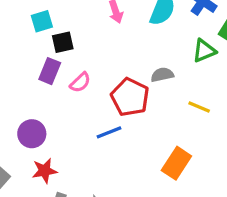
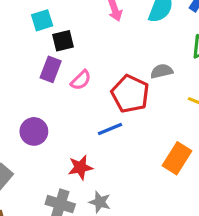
red star: (45, 171) -> (80, 167), moved

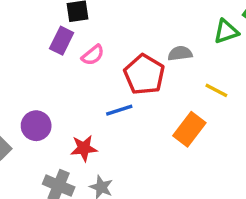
purple circle: (34, 131) -> (36, 126), moved
orange rectangle: (177, 158) -> (189, 129), moved

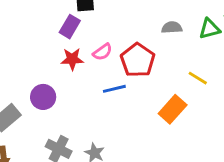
gray semicircle: (180, 53) -> (172, 27), moved
pink semicircle: (93, 55) -> (102, 52), moved
red star: (84, 148) -> (72, 59), moved

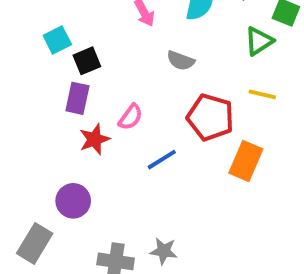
gray semicircle: (172, 27) -> (181, 61), moved, turned -138
red pentagon: (138, 60) -> (210, 117), moved
yellow line: (198, 78) -> (262, 94), moved

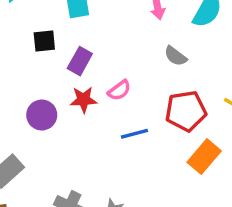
black square: (87, 61) -> (44, 41), moved
red pentagon: (210, 117) -> (186, 111), turned 30
purple circle: (73, 201) -> (42, 115), moved

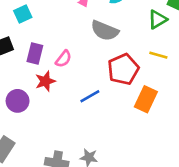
gray semicircle: (176, 56) -> (105, 31), size x1.5
pink semicircle: (119, 90) -> (63, 59), moved

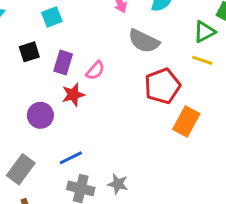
yellow line: (158, 55) -> (202, 60), moved
blue line: (90, 96) -> (71, 158), moved

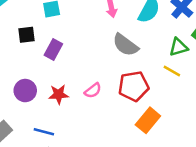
pink semicircle: (95, 70) -> (93, 91), moved
red star: (73, 95) -> (59, 94), moved
blue line: (71, 158) -> (44, 132), turned 30

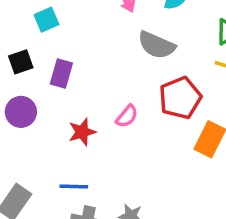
purple circle: (25, 91) -> (21, 112), moved

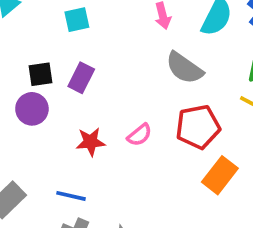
black square: (21, 62) -> (41, 74), moved

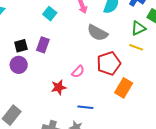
cyan square: (77, 20) -> (50, 14), moved, turned -32
red star: (91, 142) -> (59, 87), moved
blue line: (71, 196) -> (85, 107), moved

